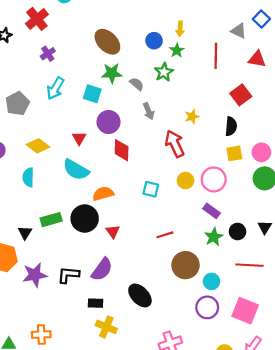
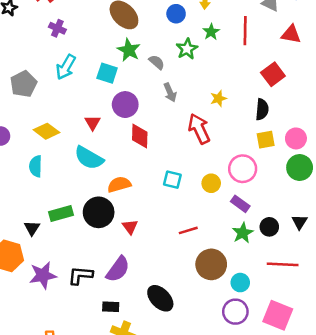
green star: (177, 50) -> (211, 32), moved
purple cross: (48, 54) -> (57, 28), turned -32
green star: (112, 73) -> (129, 50), turned 30
yellow circle: (185, 181) -> (211, 183), moved

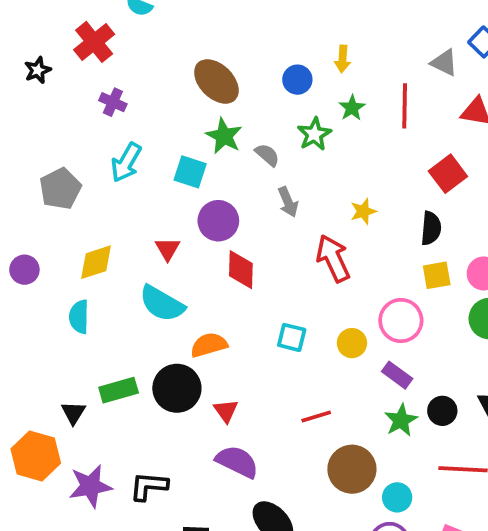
yellow diamond: (46, 131) -> (96, 262), turned -55
purple semicircle: (118, 269) -> (237, 462), moved, turned -100

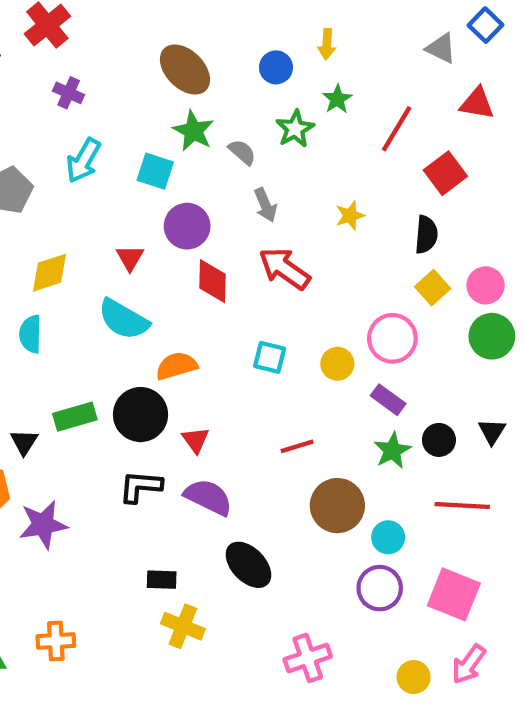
red line: (405, 106) -> (397, 129), moved, turned 30
red arrow: (333, 258) -> (284, 268), moved, turned -30
yellow square: (437, 275) -> (433, 288), turned -32
black L-shape: (149, 486) -> (141, 487), moved

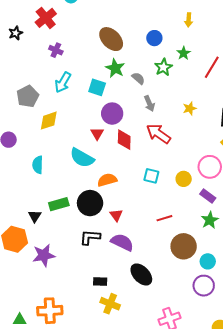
yellow arrow: (327, 44) -> (189, 20), moved
red triangle: (130, 258) -> (97, 134), moved
yellow diamond: (49, 273) -> (49, 121), moved
orange cross: (56, 641) -> (50, 311), size x1.4

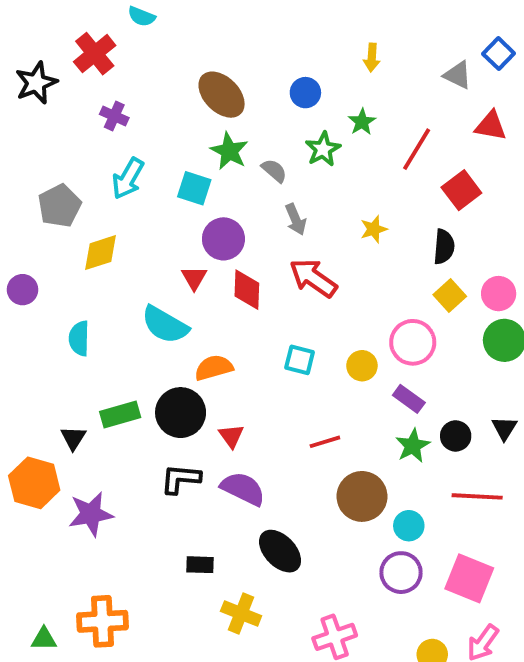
black star: (16, 33) -> (36, 83), size x1.5
yellow cross: (110, 304) -> (241, 614), moved

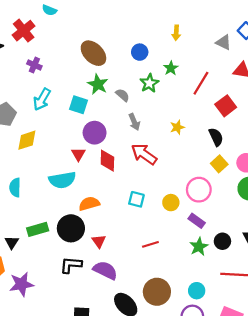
black semicircle: (444, 247) -> (216, 137), turned -30
cyan semicircle: (165, 325) -> (62, 180), turned -40
brown circle: (362, 496) -> (157, 292), moved

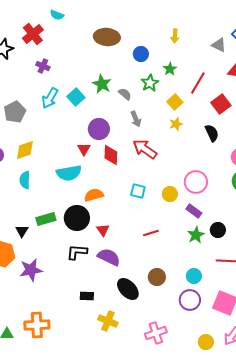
brown ellipse: (93, 53) -> (107, 37), moved, turned -40
cyan square: (78, 105) -> (76, 97), moved, turned 30
yellow diamond: (27, 140) -> (25, 150), moved
yellow square: (219, 164) -> (175, 102), moved
brown circle: (157, 292) -> (157, 277), size x0.7

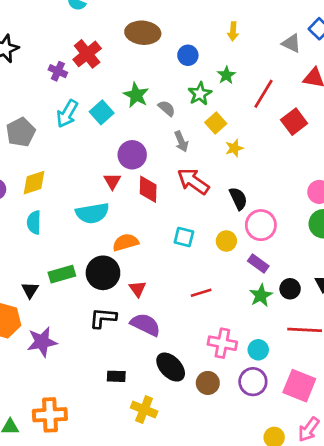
red cross: (33, 34) -> (87, 54), moved
yellow square: (175, 102) -> (216, 123), moved
black semicircle: (212, 133) -> (238, 199), moved
brown circle: (157, 277) -> (208, 383), moved
pink cross: (156, 333) -> (222, 343), moved, turned 30

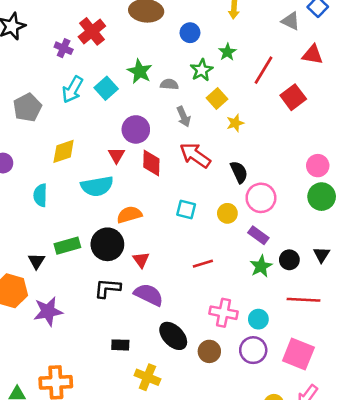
gray semicircle: (167, 108) -> (169, 84), turned -36
yellow diamond: (34, 183) -> (64, 151), moved

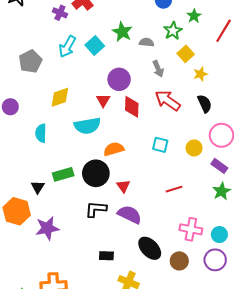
black semicircle: (239, 172) -> (205, 104), moved

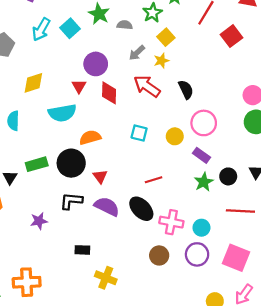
gray arrow: (158, 69) -> (137, 53), turned 70
yellow star: (200, 74) -> (161, 61), moved
purple star: (47, 228) -> (39, 221), moved, size x0.7
black ellipse: (150, 248) -> (141, 209), moved

